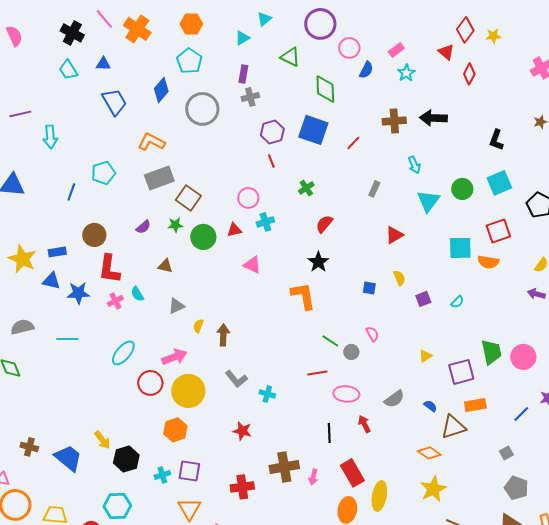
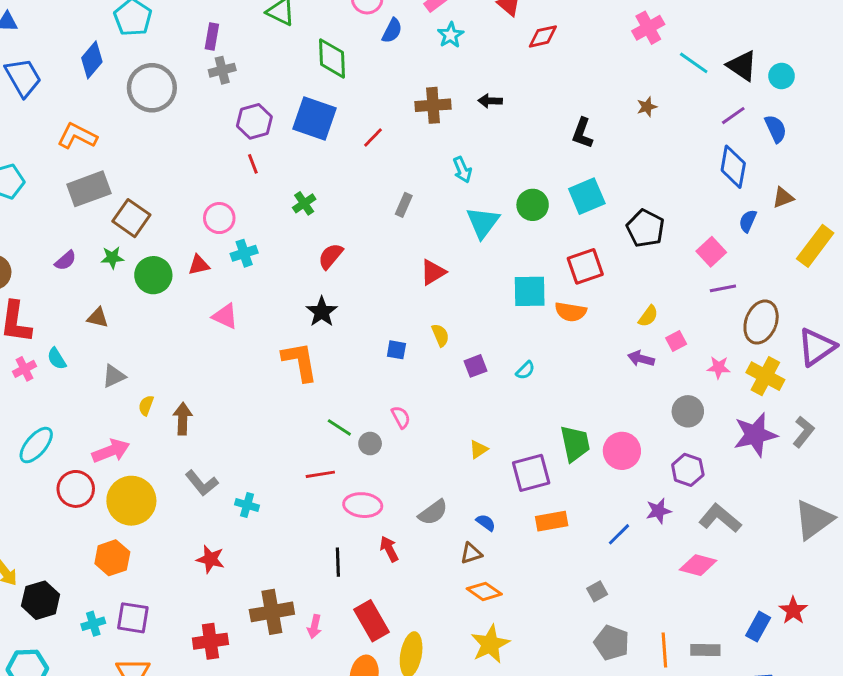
red diamond: (469, 74) -> (543, 36), turned 50
black arrow: (433, 118) -> (490, 101), size x0.6
brown triangle: (453, 427) -> (471, 553), moved, size x0.6

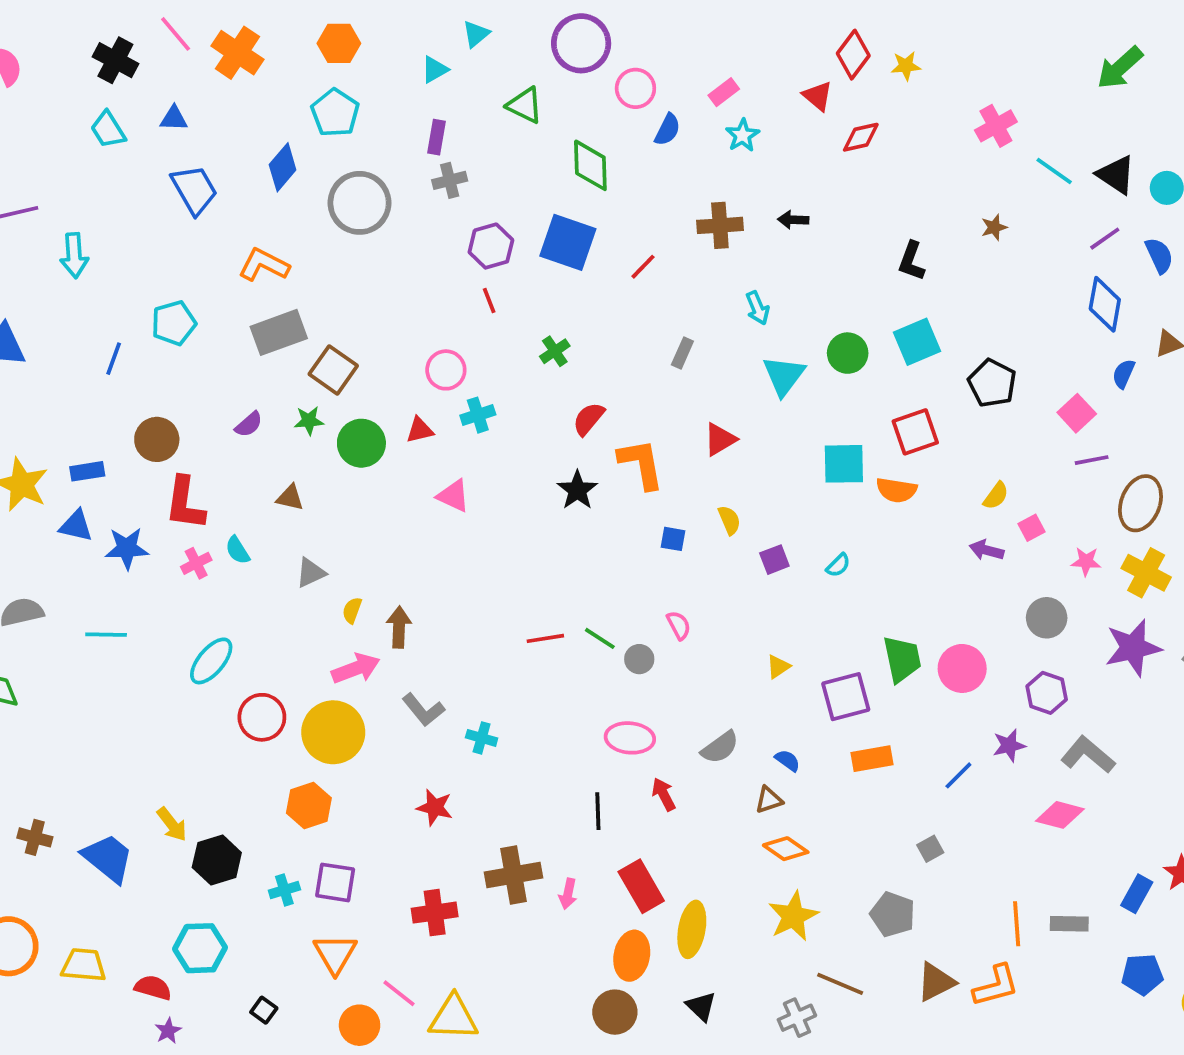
orange L-shape: (300, 362) -> (641, 464), moved
pink arrow: (111, 451) -> (356, 668), moved
red line: (320, 474) -> (545, 638), moved
gray pentagon: (612, 643) -> (893, 914), moved

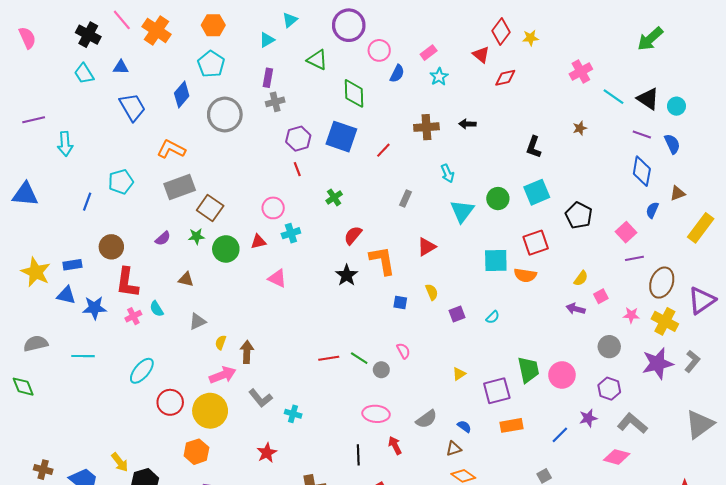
purple line: (1105, 239) -> (642, 134), turned 54
red star: (435, 807) -> (267, 453), turned 30

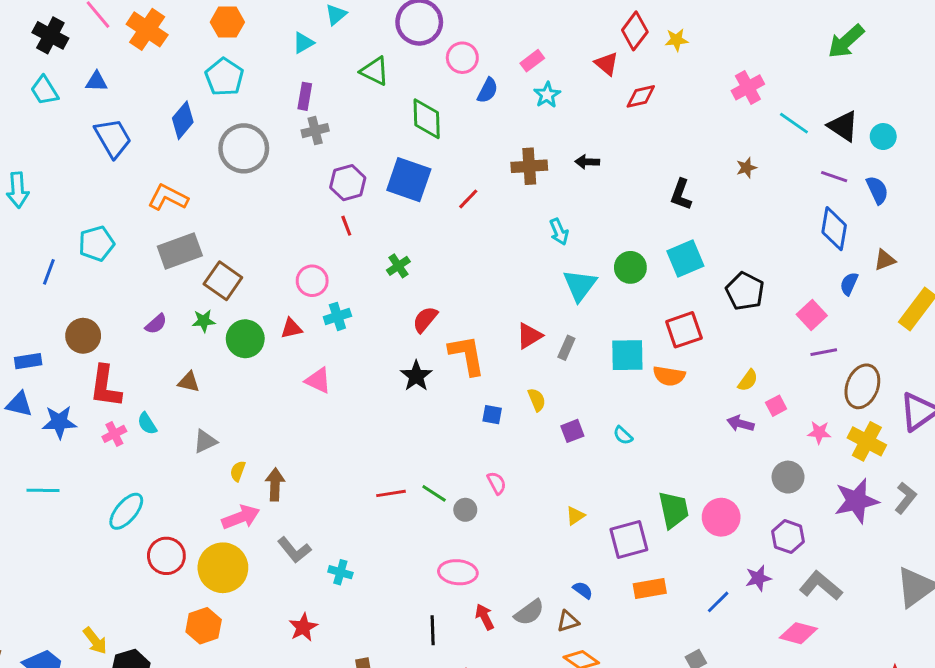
gray rectangle: (405, 199) -> (566, 348), moved
cyan semicircle: (493, 317) -> (623, 435), turned 88
gray semicircle: (426, 419) -> (529, 612), moved

